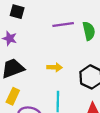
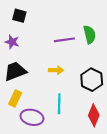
purple line: (63, 25) -> (64, 40), moved

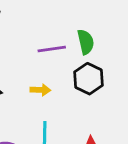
black hexagon: (92, 80) -> (88, 79), moved

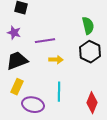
purple line: (52, 49) -> (45, 41), moved

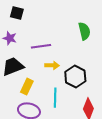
black hexagon: (90, 52) -> (75, 76), moved
yellow rectangle: (17, 87) -> (27, 87), moved

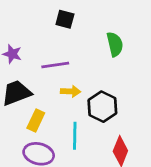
black square: (17, 13) -> (65, 19), moved

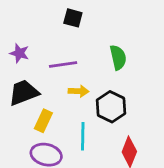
green semicircle: (115, 44) -> (118, 57), moved

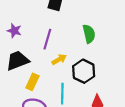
purple line: (63, 64) -> (47, 39), turned -66
yellow arrow: (79, 91) -> (59, 59), turned -32

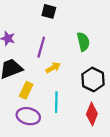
black hexagon: (84, 71) -> (93, 79), moved

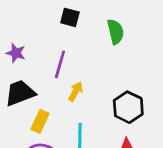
green semicircle: (83, 42) -> (116, 32), moved
yellow arrow: (53, 68) -> (76, 91), turned -32

